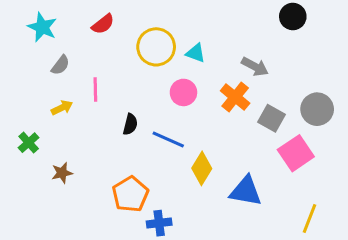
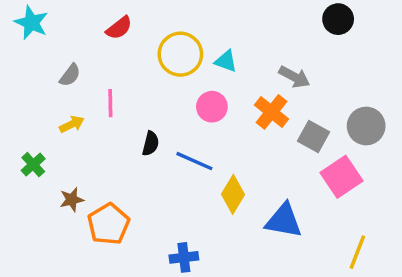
cyan star: (42, 27) -> (31, 23), moved
orange pentagon: (130, 194) -> (109, 224), moved

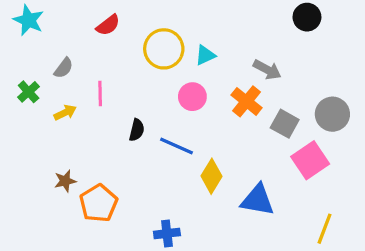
cyan triangle: (226, 61) -> (205, 55), turned -45
green cross: (33, 165) -> (29, 92), moved

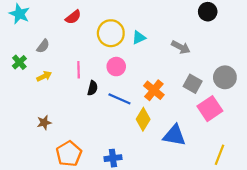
pink line: (100, 93) -> (79, 70), moved
pink circle: (192, 97) -> (116, 67), moved
orange cross: (247, 101) -> (154, 90), moved
orange pentagon: (99, 203) -> (69, 154), moved

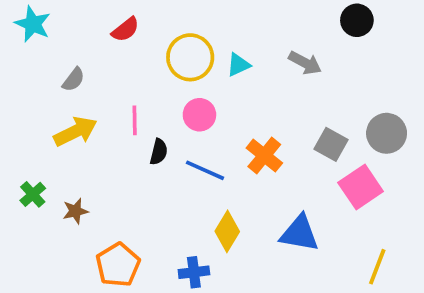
gray arrow: (181, 47) -> (305, 63), moved
green cross: (19, 62) -> (33, 194), moved
yellow arrow: (44, 76) -> (75, 131), size x1.6
yellow diamond: (143, 119) -> (227, 231), moved

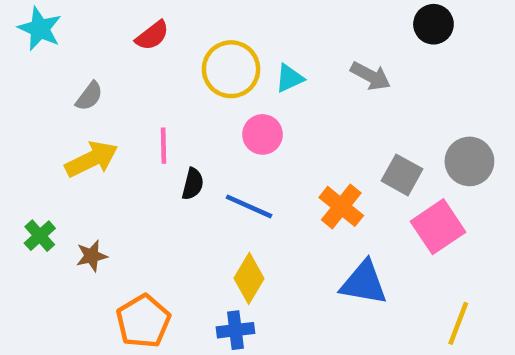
pink circle: (199, 115) -> (263, 134), moved
orange cross: (264, 156) -> (341, 206), moved
yellow diamond: (227, 231) -> (249, 278), moved

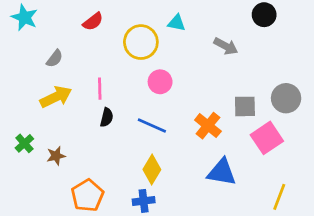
cyan triangle: (290, 78) -> (176, 23), moved, turned 36
gray square: (402, 175) -> (245, 106), turned -30
black semicircle: (193, 184) -> (107, 117), moved

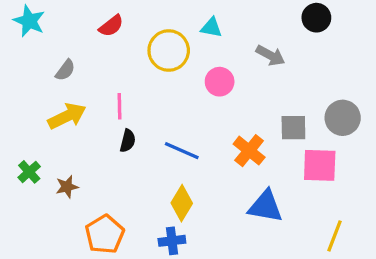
pink circle: (160, 82) -> (220, 82), moved
pink square: (267, 138) -> (320, 165), turned 36

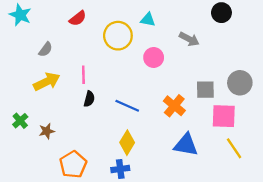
yellow line: (334, 236) -> (234, 148), moved, turned -55

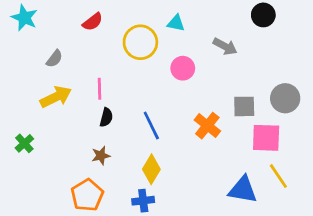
blue line: (127, 106) -> (151, 126), turned 40
brown star: (47, 131) -> (101, 156), moved
blue triangle: (186, 145) -> (243, 190), moved

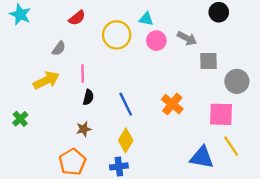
gray semicircle: (54, 59) -> (59, 49), moved
pink circle: (183, 68) -> (156, 41), moved
gray square: (244, 106) -> (209, 61), moved

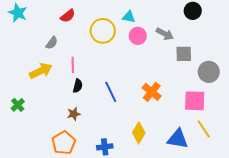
yellow diamond: (126, 140) -> (139, 133), moved

